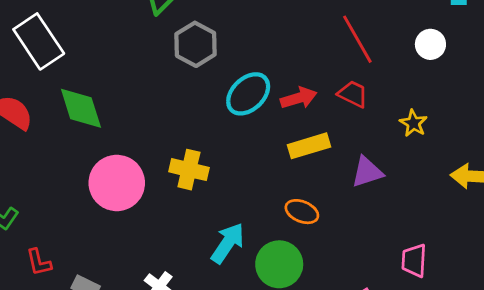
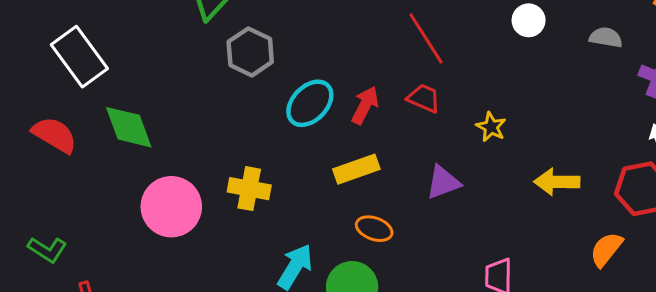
white circle: (430, 44) -> (529, 20), moved
red arrow: (299, 98) -> (365, 105), turned -44
yellow rectangle: (309, 146) -> (356, 169), moved

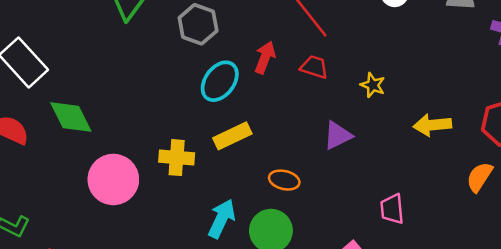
gray hexagon: (250, 52) -> (198, 24), moved
red arrow: (365, 105) -> (265, 57), moved
yellow rectangle: (356, 169) -> (232, 136), moved

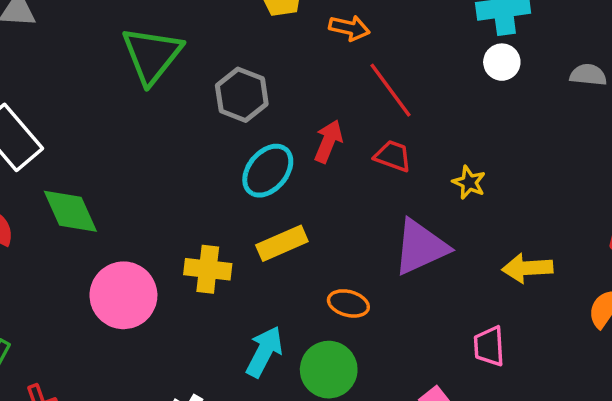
yellow arrow: (432, 125) -> (527, 268), moved
purple triangle: (338, 135) -> (421, 247), size x1.5

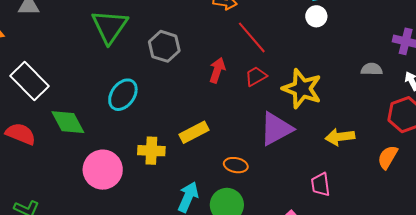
gray semicircle: (588, 75) -> (372, 69), moved
red trapezoid: (393, 156) -> (256, 76), turned -45
cyan ellipse: (268, 171) -> (123, 95), moved
yellow star: (469, 182) -> (302, 89), size x2.0

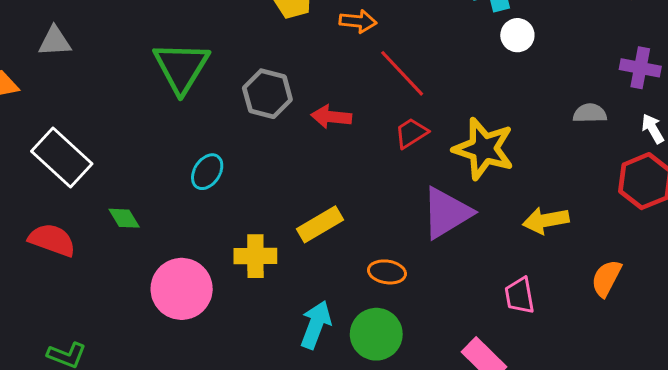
white circle: (316, 16) -> (517, 35), moved
red arrow: (217, 70) -> (331, 117), moved, turned -100
cyan ellipse: (123, 95) -> (207, 172), size x0.7
green diamond: (68, 122) -> (124, 218), size x0.6
orange semicircle: (388, 157) -> (606, 278), moved

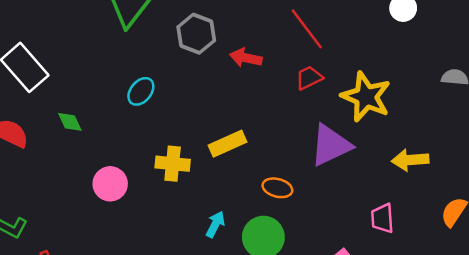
pink circle: (182, 289) -> (110, 184), size x0.7
cyan arrow: (316, 325) -> (215, 224), size x0.7

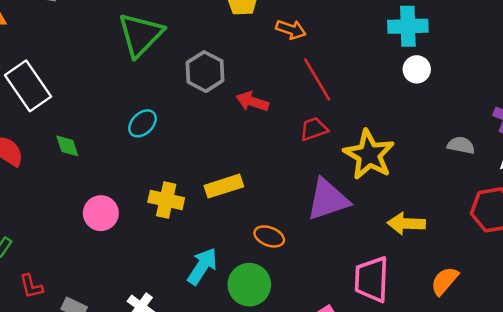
pink trapezoid: (382, 218) -> (372, 279), size x1.5
cyan arrow: (215, 224) -> (202, 266), size x1.4

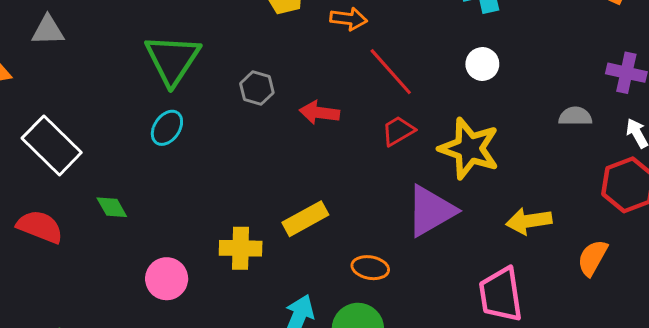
white circle: (417, 69) -> (482, 64), moved
gray hexagon: (205, 72) -> (257, 88), size x0.7
cyan ellipse: (142, 123) -> (167, 128), moved
orange semicircle: (445, 281) -> (593, 258), moved

